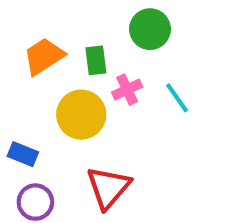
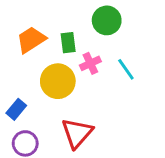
blue rectangle: (23, 154) -> (16, 109), turned -72

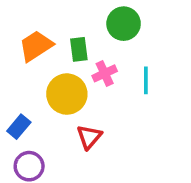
cyan line: (126, 69) -> (146, 80), turned 35
red triangle: (77, 133) -> (89, 137), moved, size x0.7

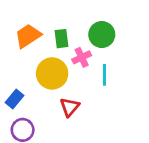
green circle: (124, 24) -> (102, 35), moved
cyan line: (146, 80) -> (104, 75), moved

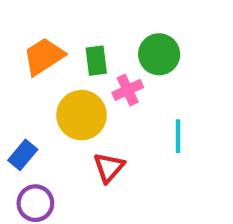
cyan line: (104, 75) -> (178, 136), moved

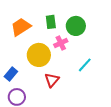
green rectangle: (96, 61) -> (51, 22), moved
cyan line: (178, 136) -> (85, 65), turned 42

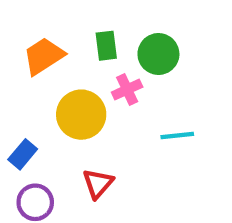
cyan line: (85, 65) -> (177, 135), turned 42
red triangle: (52, 80) -> (98, 183), moved

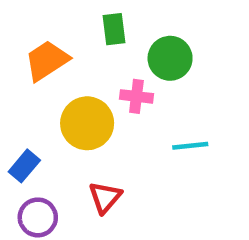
green rectangle: (106, 46) -> (114, 29), moved
pink cross: (127, 90) -> (136, 96), turned 32

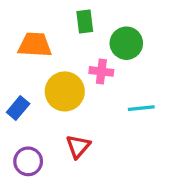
orange trapezoid: (47, 61) -> (35, 45), turned 36
blue rectangle: (24, 166) -> (18, 108), moved

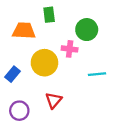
green rectangle: (85, 22) -> (49, 15), moved

